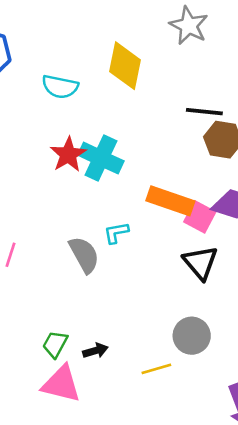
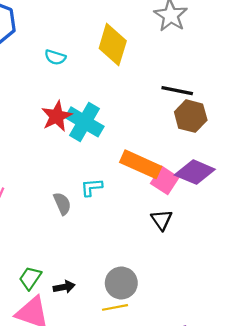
cyan semicircle: (60, 87) -> (55, 57), size x0.7
gray semicircle: (84, 255) -> (62, 204), size x0.7
black triangle: (200, 263) -> (162, 220), size x0.7
gray circle: (192, 336) -> (121, 283), moved

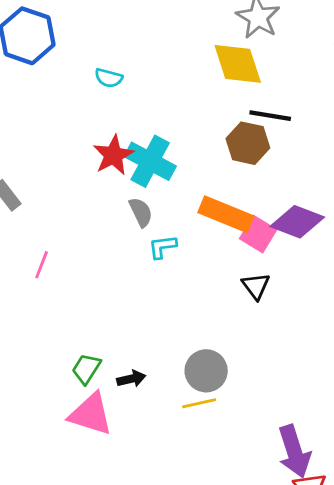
yellow diamond: (113, 45) -> (238, 64), moved, turned -33
brown hexagon: (191, 116) -> (248, 143), moved
gray semicircle: (62, 204) -> (141, 212), moved

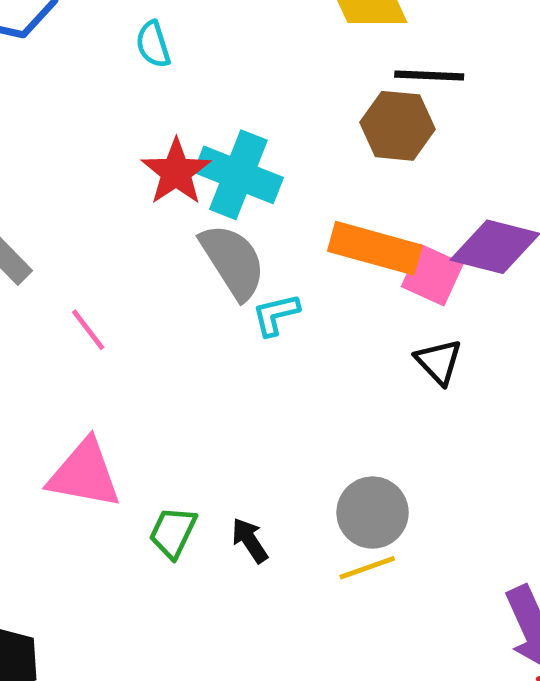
cyan semicircle: (109, 78) -> (153, 44), turned 64
gray semicircle: (141, 212) -> (233, 261), size x1.6
pink line: (42, 265) -> (88, 330), moved, turned -52
black arrow: (131, 379) -> (250, 540), turned -104
pink triangle: (91, 414) -> (84, 474), moved

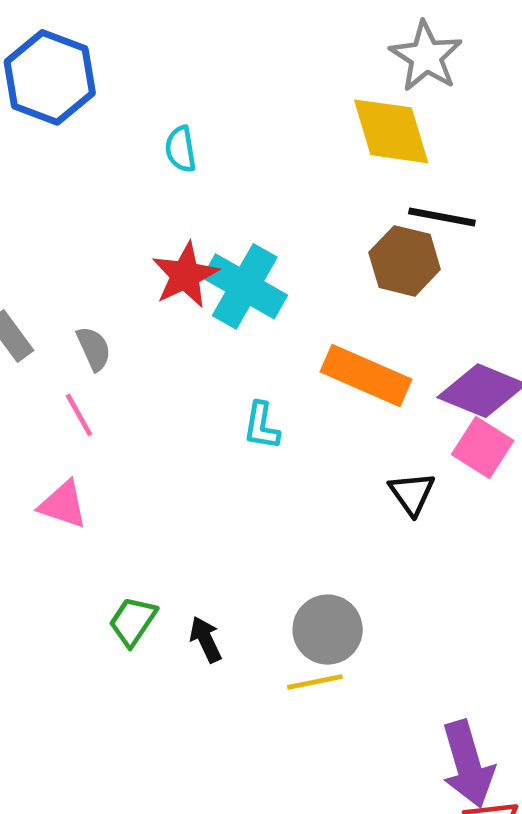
gray semicircle: (233, 261) -> (94, 349), moved, size x0.6
pink square: (432, 275) -> (483, 448), moved
cyan L-shape: (276, 315) -> (262, 426), turned -75
pink triangle: (84, 474) -> (63, 505), moved, size x0.7

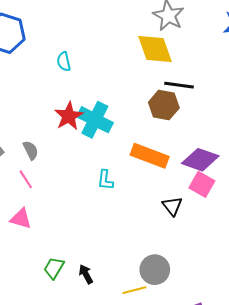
gray circle: (328, 630) -> (155, 270), moved

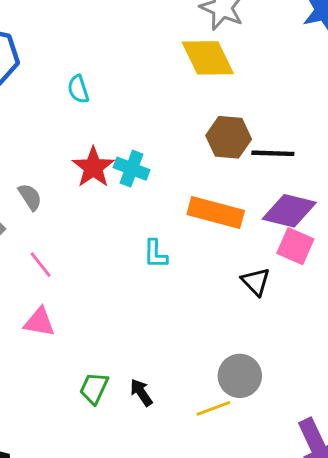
black line: (179, 85) -> (273, 153), moved
cyan cross: (95, 120) -> (132, 169), size x0.7
gray semicircle: (31, 150) -> (30, 197), moved

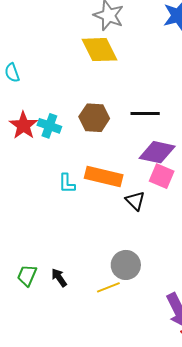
brown hexagon: (229, 137) -> (94, 118), moved
orange rectangle: (216, 212) -> (104, 177), moved

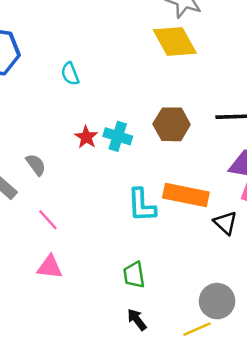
red star: (23, 125) -> (86, 137), size x0.7
cyan L-shape: (67, 183) -> (142, 205), size x1.4
green trapezoid: (27, 275) -> (134, 275), moved, turned -30

